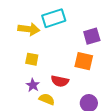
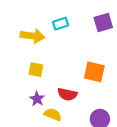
cyan rectangle: (54, 18) -> (61, 24), size x0.6
purple square: (92, 36) -> (103, 22), moved

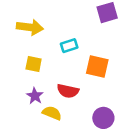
cyan rectangle: (61, 24) -> (69, 46), moved

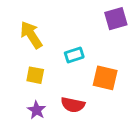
yellow arrow: (30, 27) -> (31, 35), turned -130

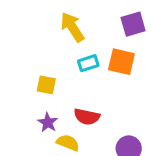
yellow arrow: (31, 35) -> (72, 27), moved
orange square: (105, 78) -> (121, 62), moved

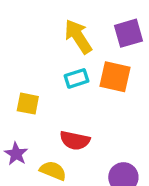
yellow arrow: (72, 27) -> (78, 37), moved
purple star: (48, 122) -> (16, 154), moved

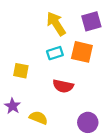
red semicircle: (75, 140) -> (63, 86), moved

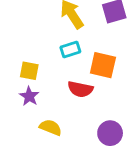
orange square: (82, 52) -> (103, 65), moved
purple star: (13, 106) -> (29, 96), moved

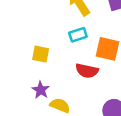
purple star: (29, 96) -> (41, 90), moved

